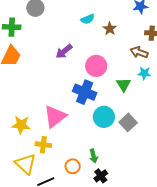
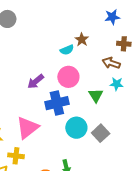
cyan semicircle: (88, 19) -> (67, 50), moved
purple arrow: (64, 51) -> (36, 81), moved
blue cross: (85, 92) -> (57, 103), turned -35

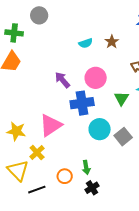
cyan semicircle: (67, 50) -> (86, 43), moved
purple arrow: (36, 81) -> (62, 80), turned 84
yellow cross: (16, 156) -> (37, 152), turned 35

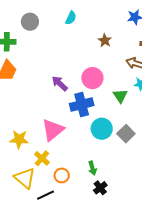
cyan semicircle: (86, 43) -> (71, 18), moved, turned -40
orange circle: (65, 176) -> (62, 175), moved

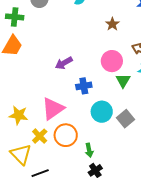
pink circle: (92, 78) -> (112, 61), moved
purple arrow: (60, 83) -> (64, 63), turned -78
blue cross: (82, 105) -> (84, 86), size x0.7
orange circle: (62, 175) -> (66, 135), moved, size x1.5

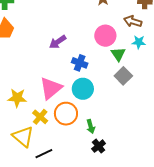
blue cross: (84, 86) -> (80, 63), turned 35
cyan circle: (102, 112) -> (83, 89), moved
gray square: (125, 119) -> (123, 76), moved

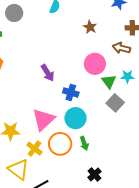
purple arrow: (58, 42) -> (48, 73), turned -84
cyan star: (139, 42) -> (127, 76), moved
green arrow: (91, 126) -> (84, 143), moved

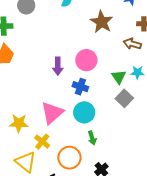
brown star: (90, 27) -> (102, 22), size x1.6
pink circle: (95, 64) -> (86, 60), moved
purple arrow: (48, 73) -> (58, 66), turned 30
orange circle: (60, 144) -> (69, 158), moved

